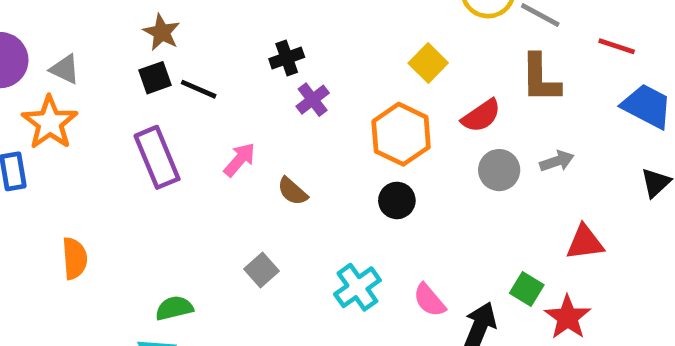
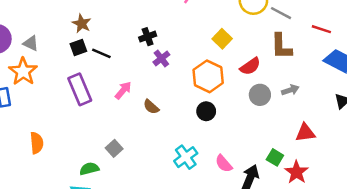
gray square: (262, 270) -> (114, 148), moved

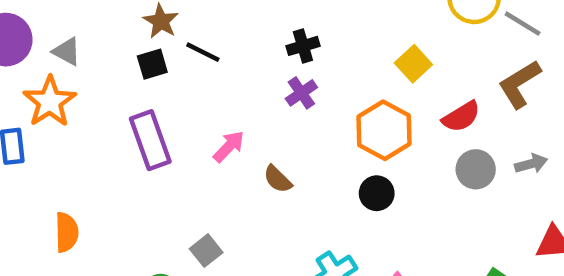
black cross: (148, 37) -> (303, 46), moved
brown L-shape: (281, 46) -> (520, 84), turned 56
black line: (101, 53) -> (203, 52), moved

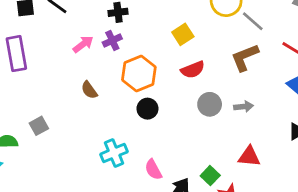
red semicircle: (461, 117) -> (193, 70), moved
orange hexagon: (384, 130) -> (139, 73), moved
pink arrow: (229, 146) -> (83, 44), moved

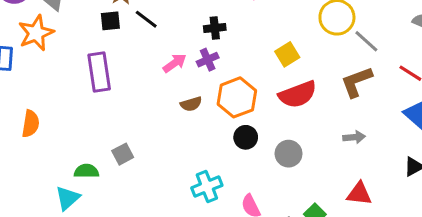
red semicircle: (193, 70) -> (298, 94), size x1.4
brown semicircle: (89, 90) -> (191, 104), moved, turned -72
gray circle: (210, 104) -> (289, 154), moved

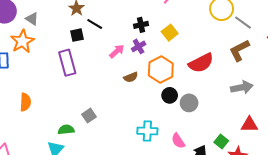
black square: (110, 21) -> (77, 35), moved
yellow square: (287, 54) -> (170, 33), moved
gray arrow: (354, 137) -> (242, 87), size x1.5
gray circle: (289, 154) -> (189, 103), moved
cyan cross: (207, 187) -> (147, 131), turned 30

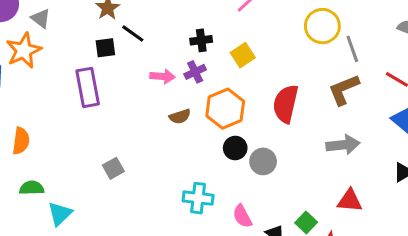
gray line: (243, 23) -> (352, 49), turned 30
pink arrow: (117, 51) -> (162, 76), turned 42
red semicircle: (201, 63) -> (286, 104), turned 125
green semicircle: (66, 130) -> (32, 188), moved

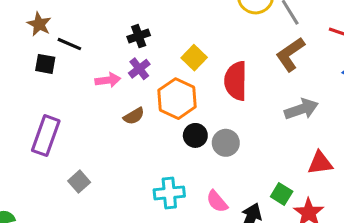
black square: (105, 48) -> (45, 64), turned 30
yellow square: (243, 55) -> (194, 58), moved
purple rectangle: (88, 87) -> (46, 136), moved, turned 42

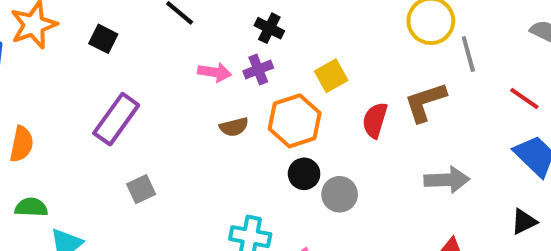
black cross: (139, 36) -> (269, 28), turned 30
brown L-shape: (290, 54) -> (425, 102), moved
black square: (45, 64) -> (103, 39), moved
red semicircle: (236, 81) -> (375, 120), size x0.7

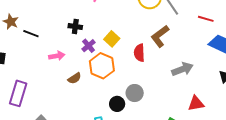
purple cross: (258, 69) -> (89, 46), moved
black circle: (304, 174) -> (117, 104), moved

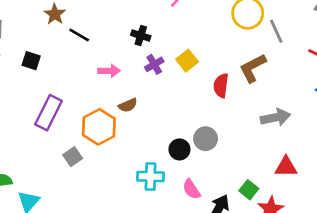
orange hexagon: (102, 66) -> (99, 127), moved

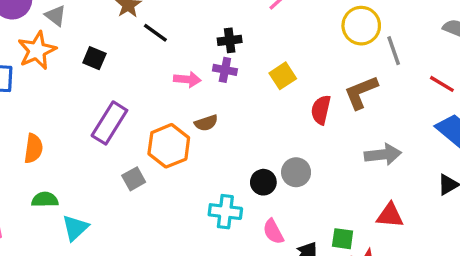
black cross: (141, 36) -> (230, 40), turned -30
purple cross: (154, 64) -> (225, 70), moved, turned 36
green square: (249, 190) -> (343, 239), turned -36

